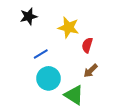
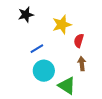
yellow star: (68, 27) -> (62, 25), turned -30
brown arrow: (91, 71) -> (82, 64), turned 128

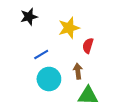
brown arrow: (82, 64) -> (78, 71), moved
green triangle: (67, 86) -> (88, 96), moved, turned -30

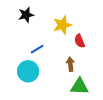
red semicircle: (88, 46) -> (80, 41), turned -40
cyan circle: (49, 79) -> (28, 71), moved

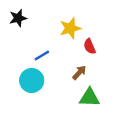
black star: (26, 15) -> (18, 18), moved
brown arrow: (70, 64) -> (79, 73), turned 48

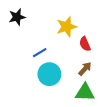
brown arrow: (79, 73) -> (85, 69), moved
cyan circle: (32, 80) -> (49, 74), moved

